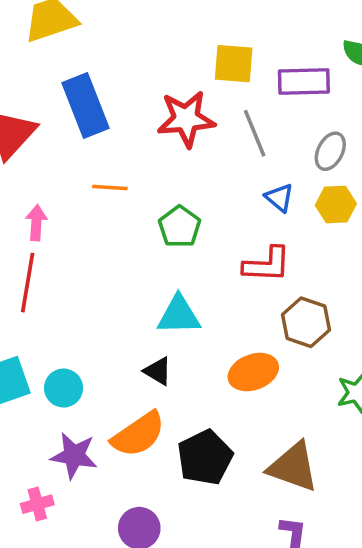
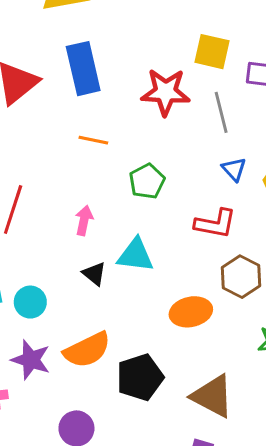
pink arrow: (36, 223) -> (84, 220), moved
black triangle: (158, 371) -> (94, 274), moved

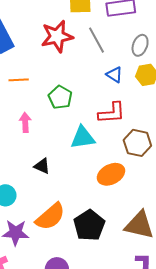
pink arrow: (84, 220) -> (25, 122), moved
cyan triangle: (136, 255) -> (83, 138), moved

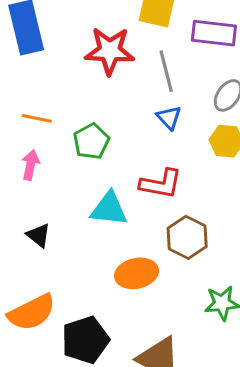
blue triangle: (114, 75) -> (169, 118), moved
orange line: (19, 80) -> (37, 118), moved

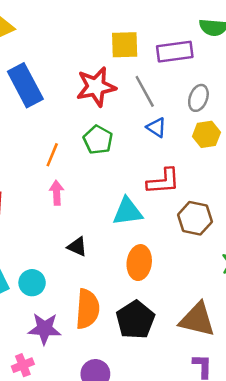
orange line: (37, 118) -> (52, 155), turned -65
green pentagon: (91, 141) -> (98, 140), moved
orange ellipse: (137, 273) -> (139, 263), moved, turned -56
orange semicircle: (32, 312) -> (87, 309), turned -45

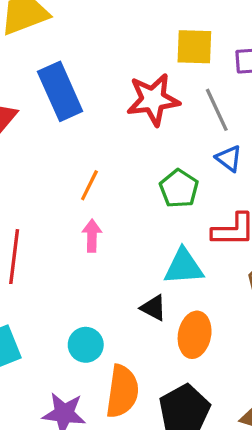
green pentagon: (98, 140) -> (179, 189), moved
black triangle: (77, 247) -> (153, 308), moved
cyan circle: (32, 283) -> (86, 345), moved

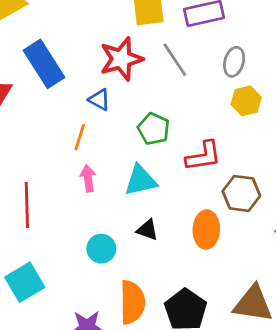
blue triangle: (229, 158) -> (99, 100), moved
cyan triangle: (184, 267) -> (140, 180), moved
orange ellipse: (195, 335) -> (206, 230), moved
cyan circle: (86, 345) -> (101, 249), moved

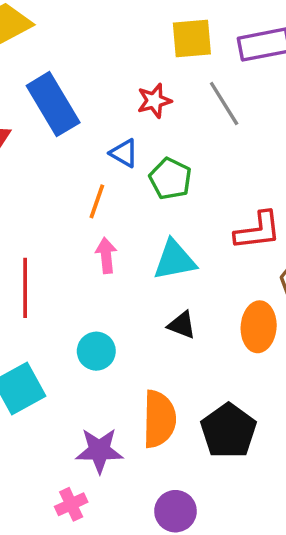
red star: (121, 59) -> (154, 101), size x0.6
green pentagon: (154, 129) -> (170, 179), moved
cyan circle: (101, 249) -> (96, 351), moved

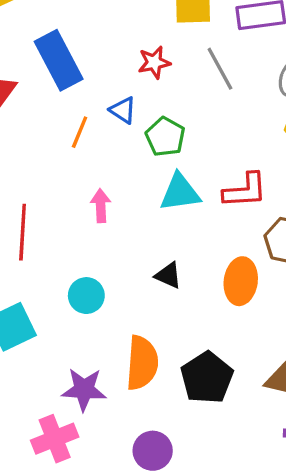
orange line: (97, 201) -> (80, 132), moved
cyan triangle: (175, 260) -> (180, 192), moved
pink cross: (71, 504) -> (55, 439), size x1.5

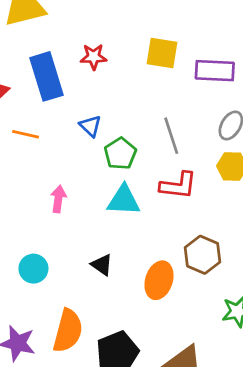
red star: (154, 62) -> (94, 57), moved
gray line: (220, 69) -> (171, 136), moved
orange line: (80, 132) -> (26, 134), moved, turned 70
red L-shape: (245, 190) -> (178, 185), moved

